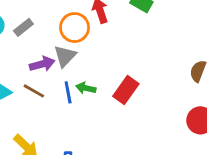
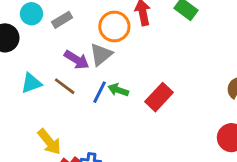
purple arrow: (42, 64) -> (77, 60), turned 40
blue line: (68, 92) -> (100, 92), turned 30

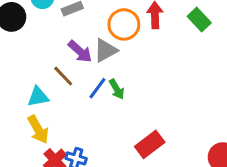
cyan triangle: (31, 83) -> (38, 97), moved
green arrow: (118, 90) -> (117, 89), turned -150
red rectangle: (159, 97) -> (150, 144), moved

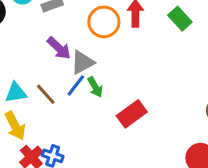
gray triangle: (105, 50) -> (82, 62), moved
brown line: (63, 76) -> (46, 94), moved
red rectangle: (150, 144) -> (132, 114), moved

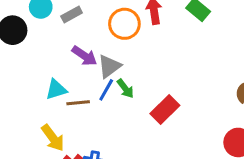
cyan triangle: (16, 93) -> (56, 89), moved
brown line: (46, 94) -> (78, 103), turned -45

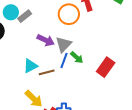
gray rectangle: (72, 14) -> (25, 16), moved

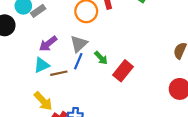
purple arrow: (46, 40) -> (48, 44), moved, turned 114
green arrow: (77, 58) -> (101, 58), moved

